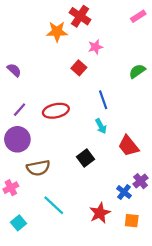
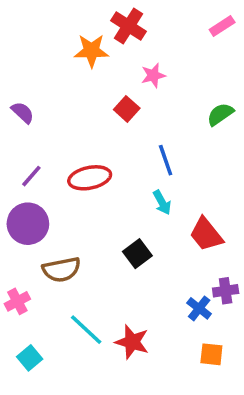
purple cross: (140, 181) -> (226, 291), turned 32
red star: (100, 213) -> (132, 342), moved, turned -30

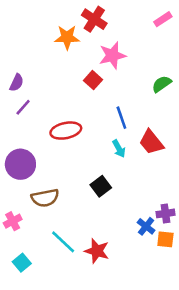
pink star: (153, 75) -> (112, 55), size x1.5
purple semicircle: (23, 113) -> (17, 83), turned 72
purple line: (31, 176) -> (23, 107), moved
red trapezoid: (206, 234) -> (151, 142), moved
orange square: (211, 354) -> (165, 239), moved

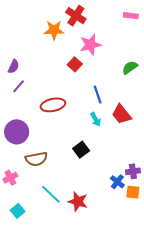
pink rectangle: (163, 19) -> (131, 16), turned 40

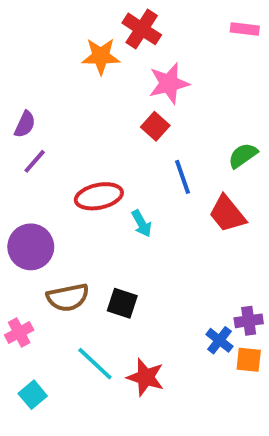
red square: (75, 64) -> (155, 126), moved
green semicircle: (130, 68) -> (243, 155), moved
cyan arrow: (96, 119) -> (142, 224), moved
black square: (81, 150) -> (122, 303), moved, turned -35

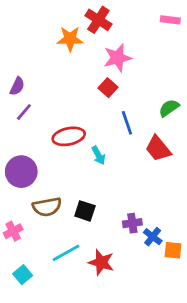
purple cross: (249, 321) -> (132, 223), moved
cyan line: (95, 364) -> (66, 253), turned -72

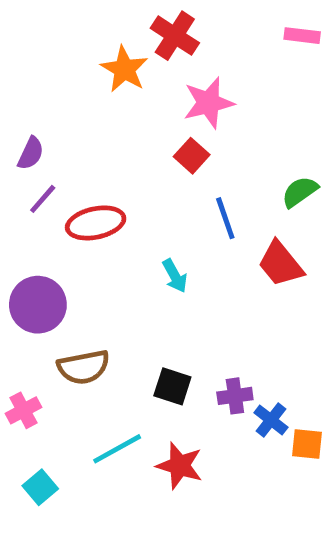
orange star: (70, 39) -> (124, 69), turned 30
red ellipse: (69, 136) -> (96, 223), moved
black square: (85, 211) -> (172, 386), moved

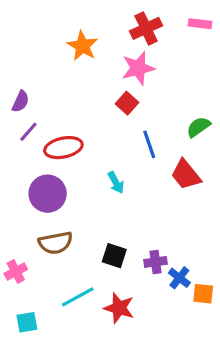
red cross: (175, 36) -> (146, 28), moved, turned 32
purple circle: (38, 305) -> (48, 194), moved
cyan square: (40, 487) -> (27, 322), turned 30

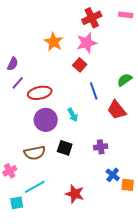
orange star: (82, 46) -> (54, 42), moved
purple circle: (48, 194) -> (46, 120), moved
black square: (114, 256) -> (65, 148), moved
purple cross: (156, 262) -> (101, 147), moved
cyan line: (78, 297) -> (35, 187), moved

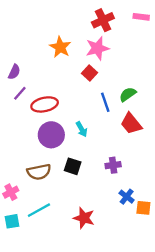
green semicircle: (125, 80) -> (128, 94), moved
cyan square: (17, 203) -> (12, 221), moved

